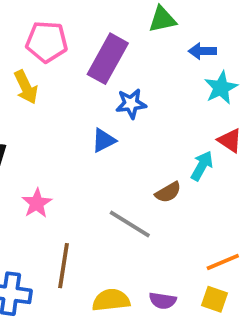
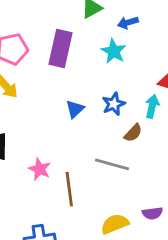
cyan star: (221, 88) -> (114, 51), moved
blue star: (131, 104) -> (114, 104), moved
brown line: (64, 266) -> (69, 189), moved

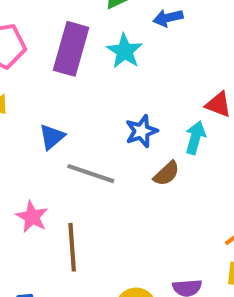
cyan star: (114, 51) -> (125, 51), moved
blue triangle: (75, 109) -> (52, 137), moved
gray line: (112, 164) -> (91, 174), moved

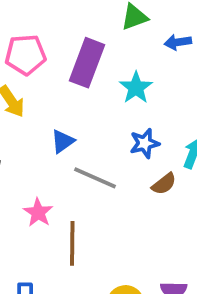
cyan star: (125, 51) -> (136, 88), moved

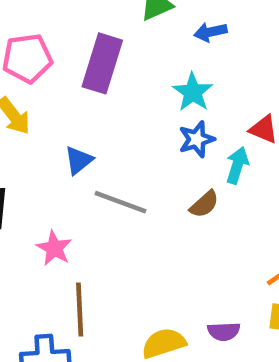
cyan star: (136, 88) -> (193, 92), moved
blue star: (145, 143) -> (197, 139), moved
brown line: (72, 243) -> (80, 309), moved

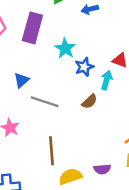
cyan star: (193, 92) -> (65, 48), moved
brown line: (80, 309) -> (52, 151), moved

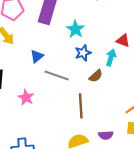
blue star: (84, 67) -> (83, 53), moved
brown line: (52, 151) -> (81, 106), moved

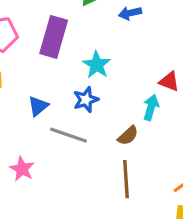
blue star: (83, 53) -> (86, 100), moved
brown line: (81, 106) -> (126, 179), moved

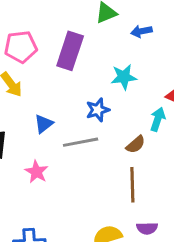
cyan star: (97, 65) -> (124, 77), moved, turned 30
blue triangle: (38, 106) -> (44, 124), moved
gray line: (68, 135) -> (81, 142), turned -32

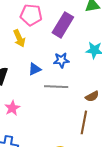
blue star: (98, 110) -> (61, 60), moved
pink star: (37, 172) -> (12, 108), moved

